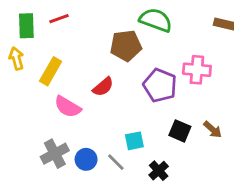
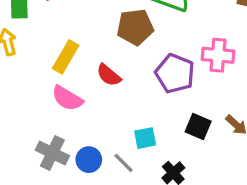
yellow rectangle: (51, 71) -> (66, 57), moved
red semicircle: (103, 87) -> (109, 75), turned 80
gray cross: (55, 154) -> (52, 153), turned -36

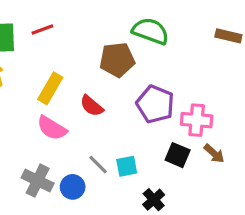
pink cross: (218, 55) -> (197, 120), moved
gray line: (124, 163) -> (98, 165), moved

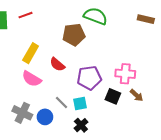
purple pentagon: (155, 104) -> (89, 78), moved, turned -30
black cross: (154, 200) -> (81, 125), moved

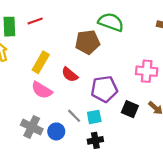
pink cross: (125, 74) -> (147, 71), moved
black cross: (81, 125) -> (95, 140), turned 32

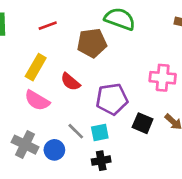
red line: (35, 21) -> (48, 26), moved

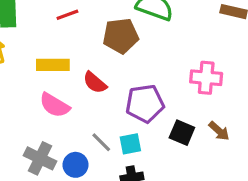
yellow rectangle: (36, 67) -> (53, 65), turned 60

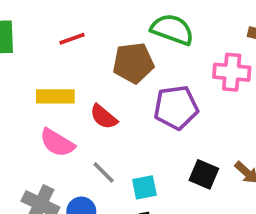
pink cross: (206, 78) -> (232, 72), moved
purple pentagon: (145, 104) -> (176, 107), moved
gray line: (101, 142) -> (104, 172), moved

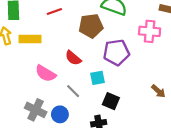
yellow rectangle: (55, 96) -> (30, 39), moved
black square: (204, 174) -> (111, 101), moved
cyan square: (144, 187) -> (98, 78), moved

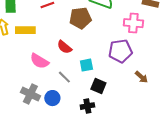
purple pentagon: (116, 52) -> (120, 51), moved

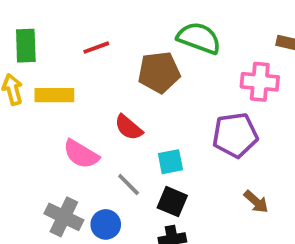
brown arrow: (141, 77) -> (256, 202), moved
black square: (98, 86) -> (172, 202), moved

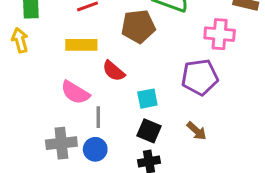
yellow rectangle: (54, 95) -> (81, 45), moved
gray line: (129, 184) -> (98, 117), moved, turned 45
brown arrow: (256, 202) -> (197, 131), moved
gray cross: (64, 217) -> (61, 143), turned -32

